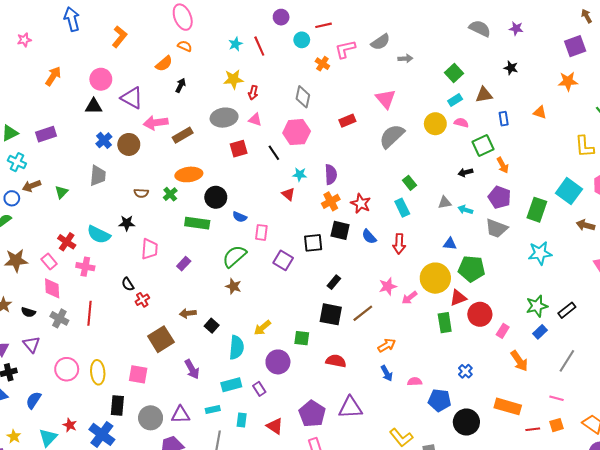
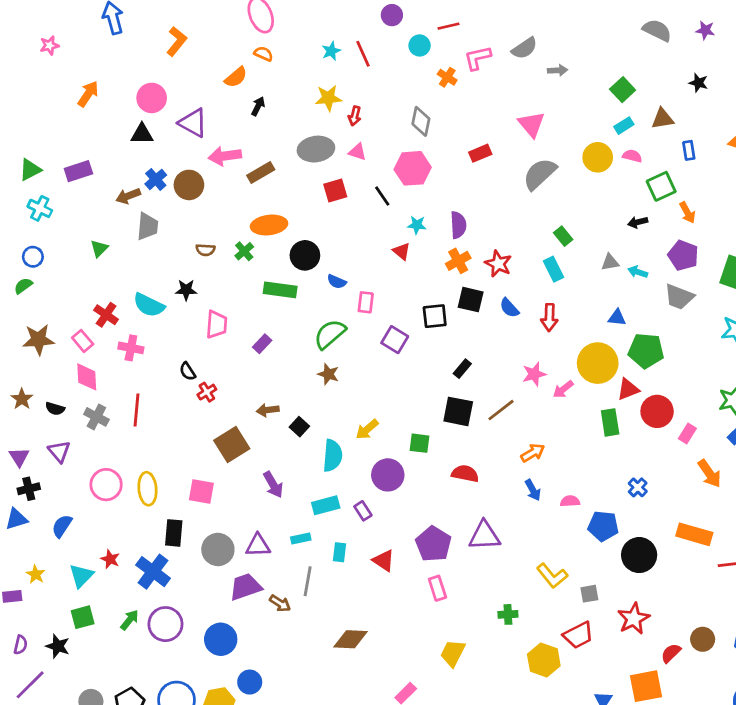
brown arrow: (31, 186) -> (128, 196), moved

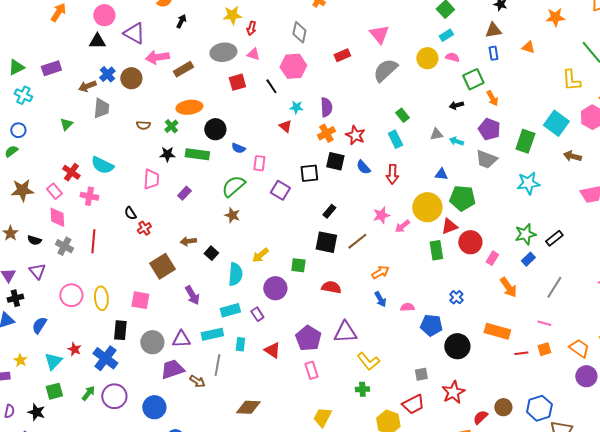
brown triangle: (663, 119) -> (493, 30), moved
black star: (186, 290) -> (167, 154), moved
cyan rectangle: (301, 538) -> (212, 334), size x1.5
yellow L-shape: (552, 576) -> (368, 361), moved

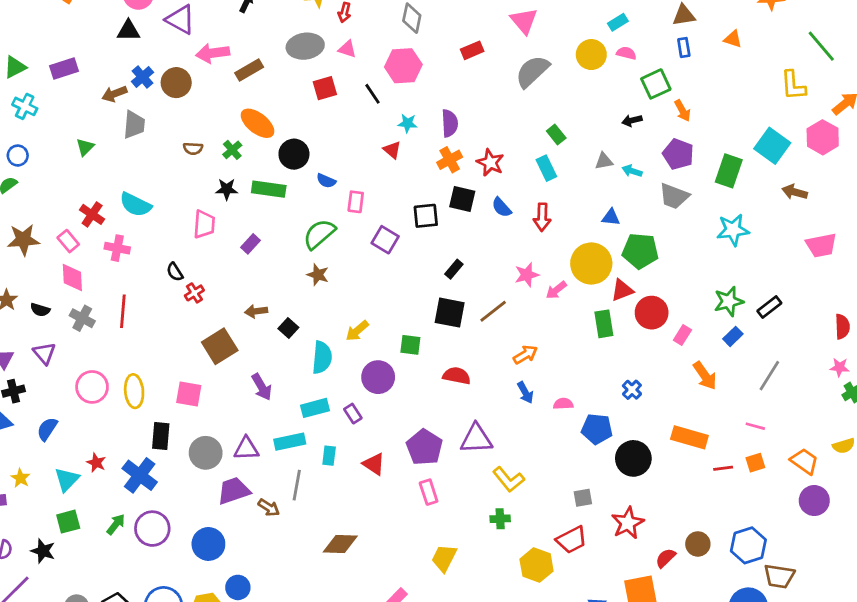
orange ellipse: (189, 107) -> (258, 123), turned 45

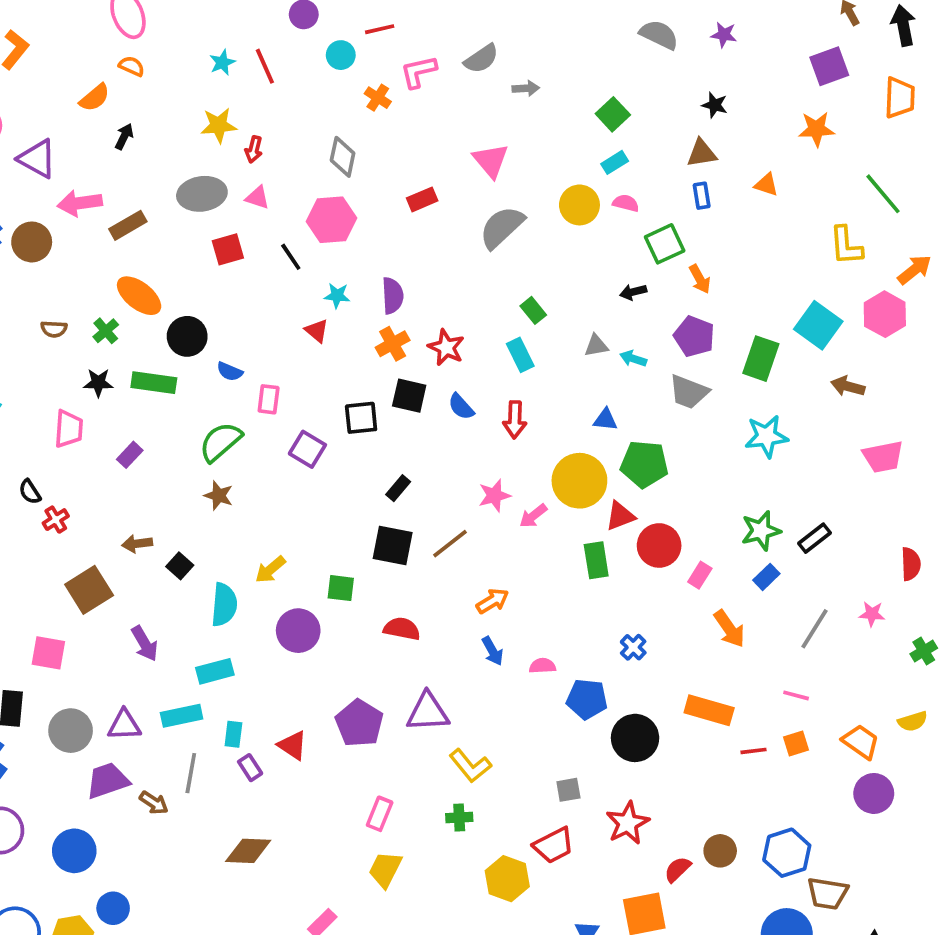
pink star: (840, 367) -> (872, 614), moved
purple rectangle: (353, 414) -> (250, 768), moved
pink rectangle: (429, 492) -> (380, 814), moved, turned 40

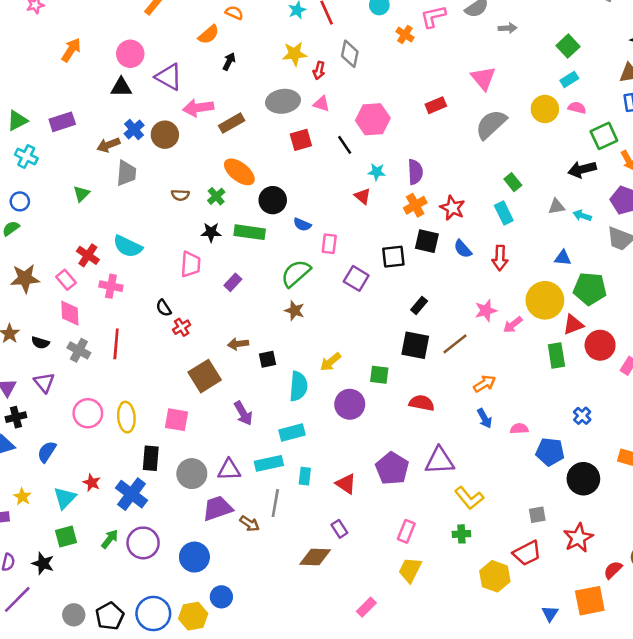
gray diamond: (343, 157) -> (350, 54), moved
black arrow: (633, 292) -> (582, 169), size x1.5
black square: (180, 566) -> (268, 359), turned 36
purple rectangle: (250, 768) -> (339, 529), moved

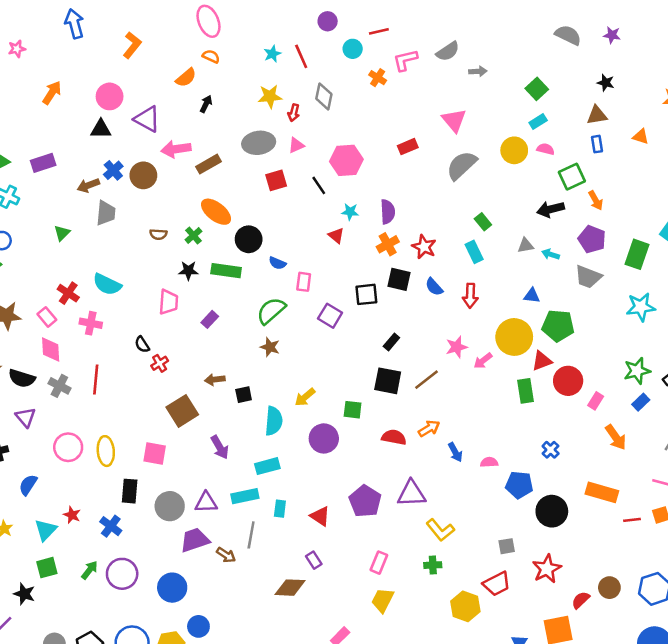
pink triangle: (322, 104) -> (296, 145), turned -42
black semicircle: (40, 343) -> (22, 378), size x1.5
orange arrow: (485, 384) -> (429, 428), moved
blue cross: (132, 494) -> (111, 526), size x0.7

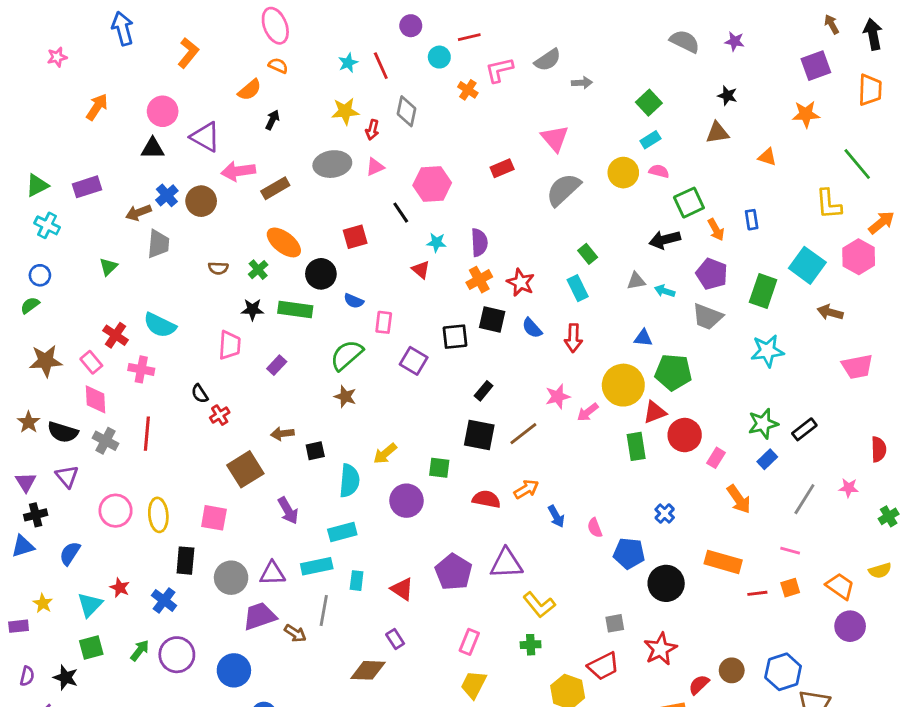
blue rectangle: (597, 144) -> (752, 220), moved
red square: (276, 180) -> (355, 237), moved
pink semicircle: (489, 462) -> (595, 528), turned -108

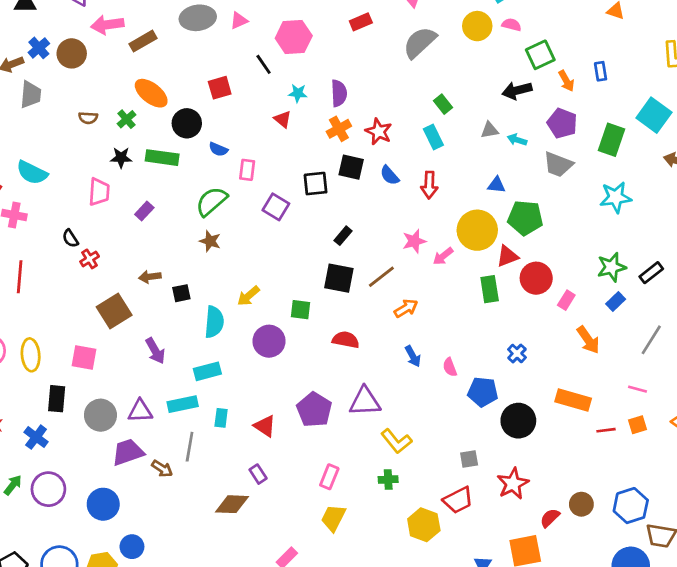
orange arrow: (526, 489) -> (406, 308), moved

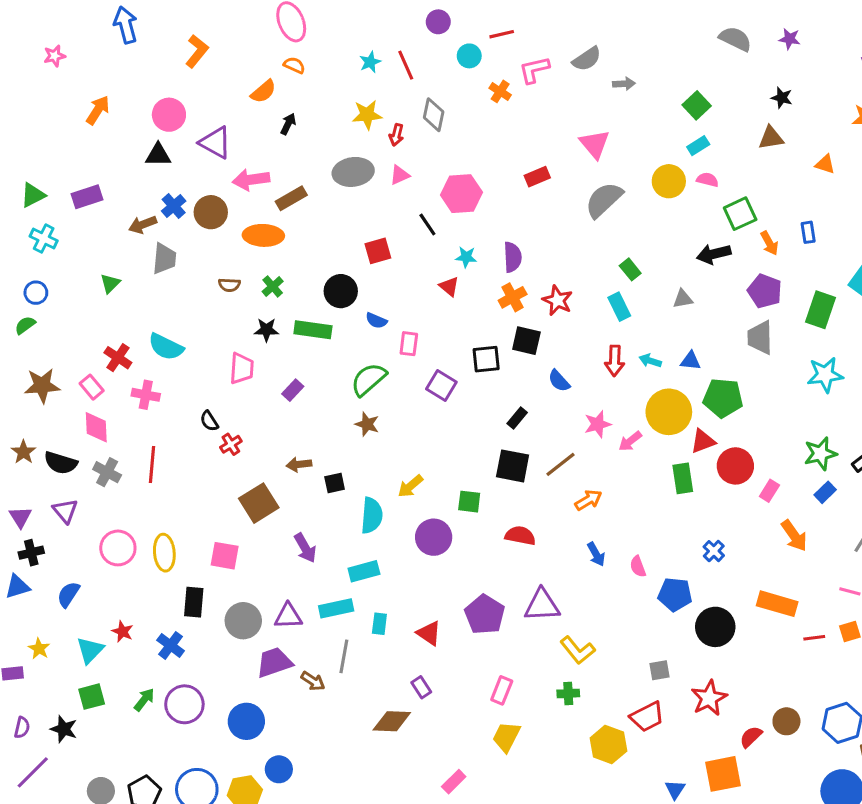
orange ellipse: (151, 93) -> (263, 235), moved, turned -36
cyan arrow: (517, 140) -> (650, 361), moved
gray trapezoid: (558, 164) -> (760, 338), turned 68
blue semicircle: (390, 175) -> (559, 381), moved

